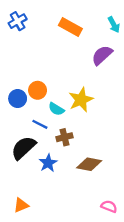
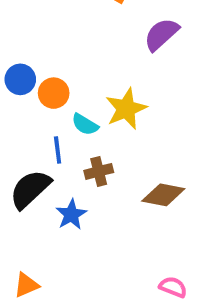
blue circle: (18, 99) -> (20, 79), moved
blue line: (40, 124) -> (58, 150), turned 56
brown diamond: (89, 164) -> (163, 195), moved

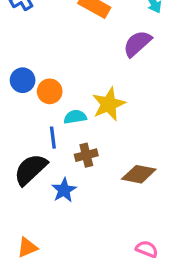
cyan semicircle: (85, 124) -> (75, 117), turned 140

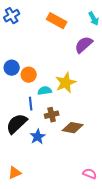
brown diamond: (139, 174) -> (73, 128), moved

